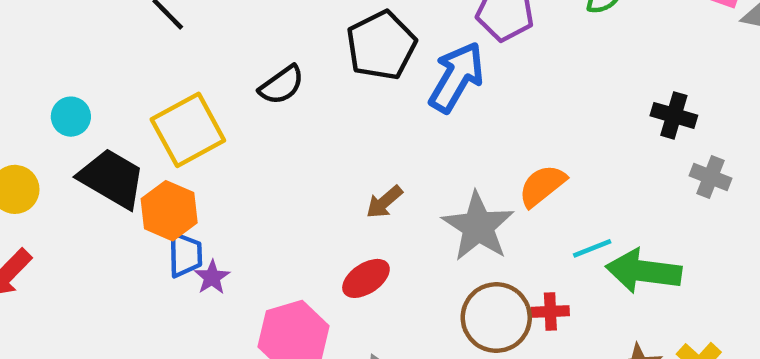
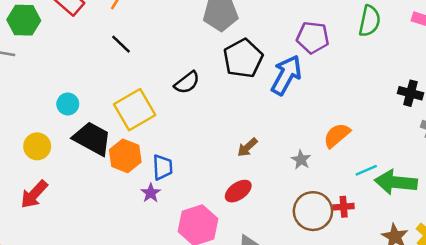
gray star: (478, 226) -> (301, 160), size x0.5
blue trapezoid: (185, 255) -> (162, 167), moved

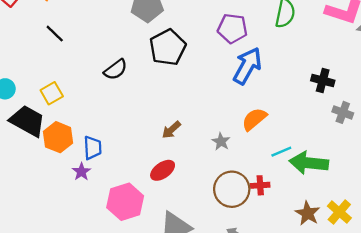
blue arrow: (286, 75) -> (247, 66), moved
yellow square: (135, 110) -> (52, 93), moved, size x0.6

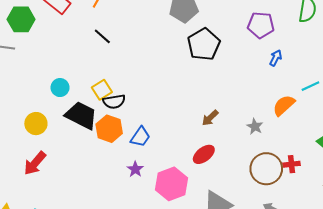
blue arrow: (247, 66) -> (276, 58), size x0.5
black semicircle: (116, 70) -> (114, 102), moved, turned 30
blue trapezoid: (93, 148) -> (140, 137), turned 40
cyan line: (281, 152) -> (310, 86), moved
purple star: (81, 172) -> (135, 169), moved

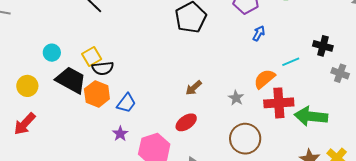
red cross: (292, 164) -> (279, 103), moved, size x1.8

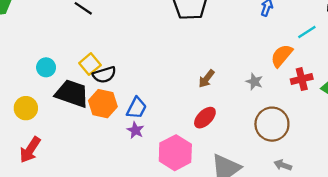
red cross: (279, 103) -> (302, 79), size x0.7
purple star: (120, 134) -> (135, 130), moved

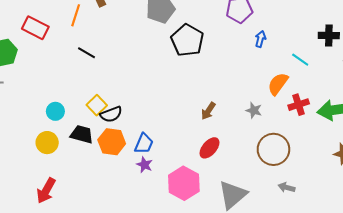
cyan line: (307, 32) -> (300, 60), turned 72
black trapezoid: (72, 94) -> (82, 134), size x0.7
yellow circle: (26, 108) -> (47, 143), moved

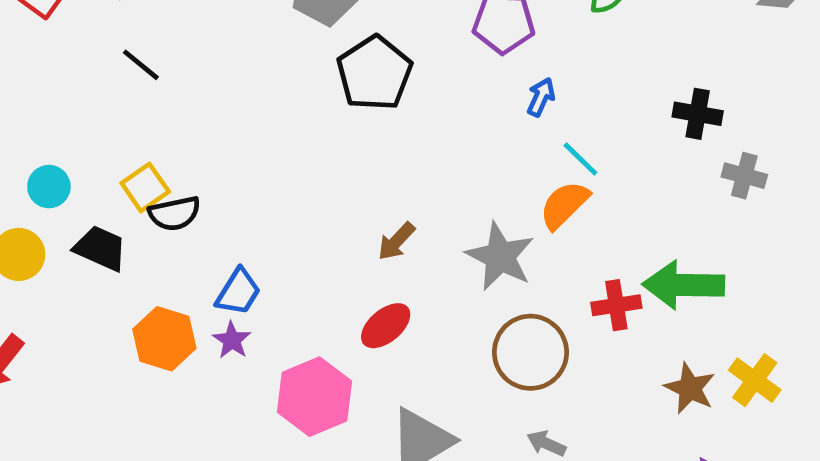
cyan line: (300, 60) -> (580, 159), moved
red cross: (299, 105) -> (616, 305), moved
gray star: (254, 110) -> (500, 256), size x1.8
orange hexagon: (112, 142) -> (164, 339), moved

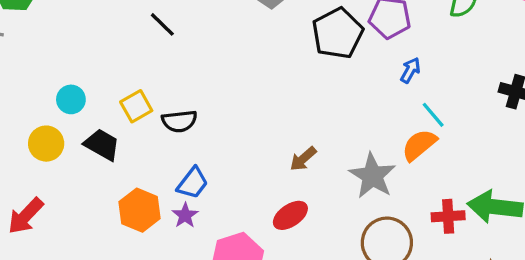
black line: (141, 65) -> (162, 24), moved
black pentagon: (374, 73) -> (338, 33), moved
black semicircle: (174, 213) -> (179, 121), moved

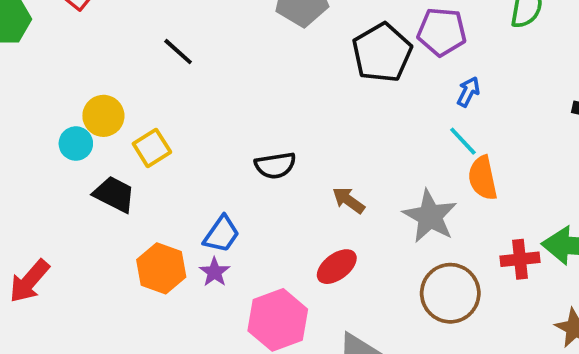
cyan line: (433, 115) -> (463, 141), moved
black semicircle: (179, 121) -> (275, 165), moved
yellow circle: (46, 144) -> (103, 116), moved
orange semicircle: (419, 145) -> (483, 178), turned -60
brown arrow: (303, 159) -> (348, 200), turned 80

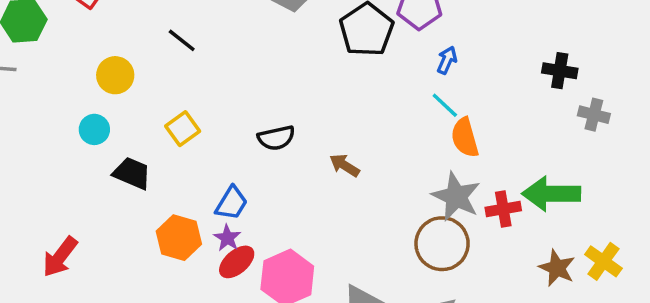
yellow circle: (103, 116) -> (115, 75), moved
yellow square: (152, 148) -> (183, 129), moved
gray star: (430, 216) -> (456, 197), moved
red ellipse: (337, 267) -> (237, 262), moved

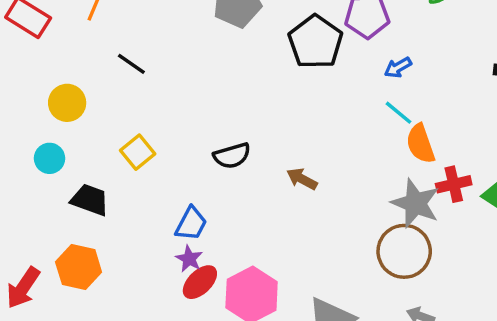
blue arrow: (447, 60) -> (398, 67), turned -140
red cross: (503, 209) -> (454, 184), moved
orange hexagon: (179, 238) -> (79, 267), moved

